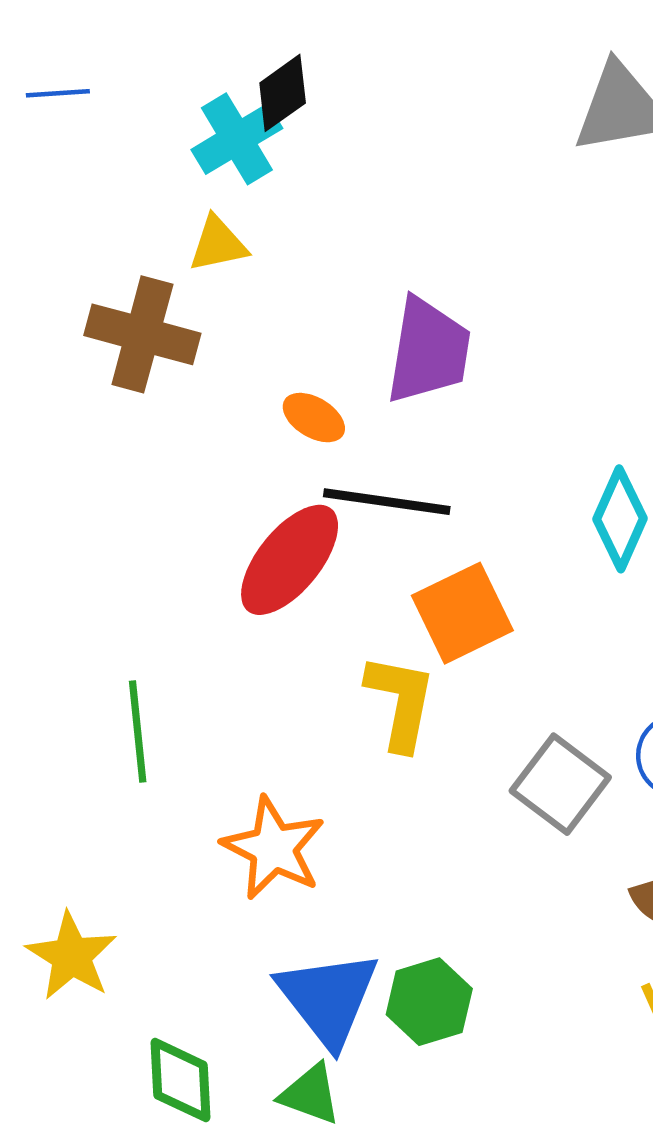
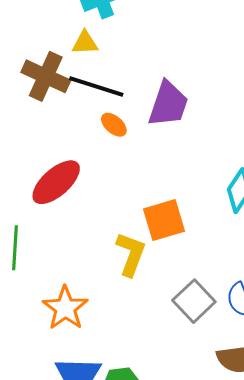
black line: (387, 502) -> (96, 87), moved
red ellipse: (290, 560) -> (56, 182), moved

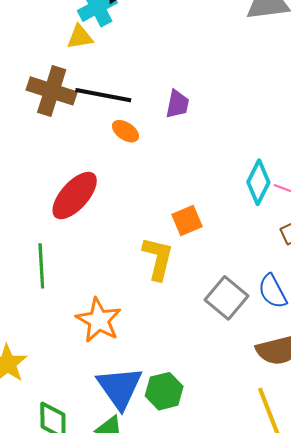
yellow triangle: (85, 43) -> (80, 37), moved
purple trapezoid: (168, 104) -> (177, 104), size x0.6
orange square: (164, 220) -> (187, 220), size x0.7

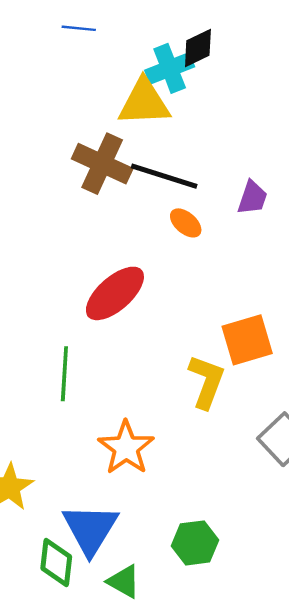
yellow triangle: (80, 37) -> (144, 102), size x1.6
orange square: (187, 220) -> (247, 340), size x1.4
blue triangle: (120, 388) -> (90, 529), moved

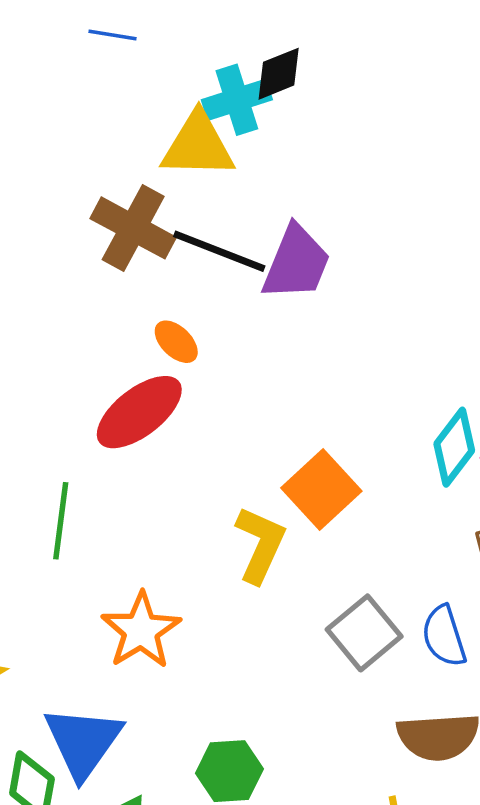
purple trapezoid: (252, 198) -> (296, 263), moved, size x1.6
orange ellipse: (186, 223) -> (176, 342), moved
orange square: (247, 340) -> (321, 490), turned -30

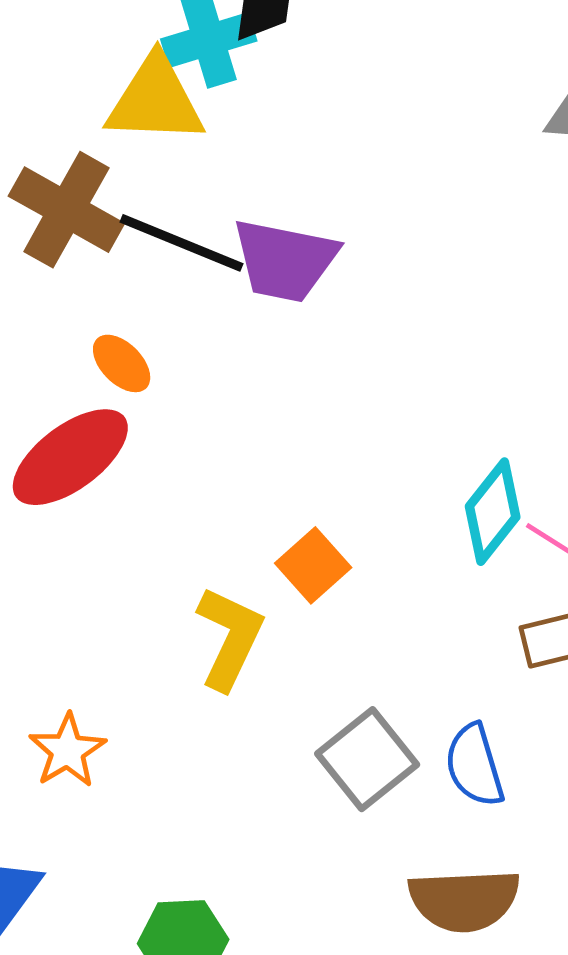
purple trapezoid: (296, 263) -> (285, 260), turned 78
orange square: (321, 490) -> (313, 565), size x0.7
orange star: (141, 631) -> (67, 751), size x0.7

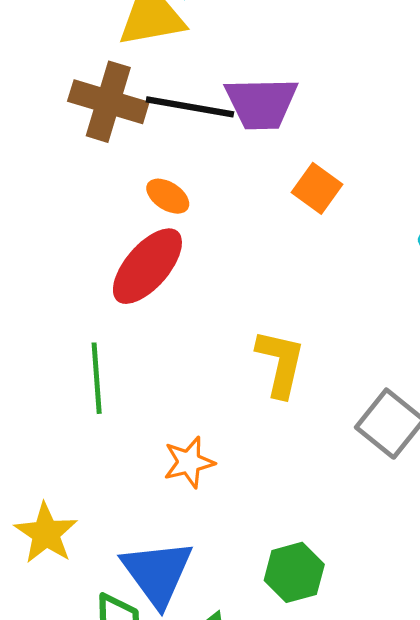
orange square: (313, 565) -> (317, 188), moved
orange star: (67, 751) -> (189, 462), turned 30

